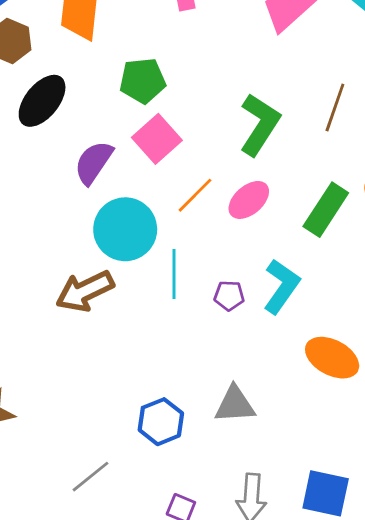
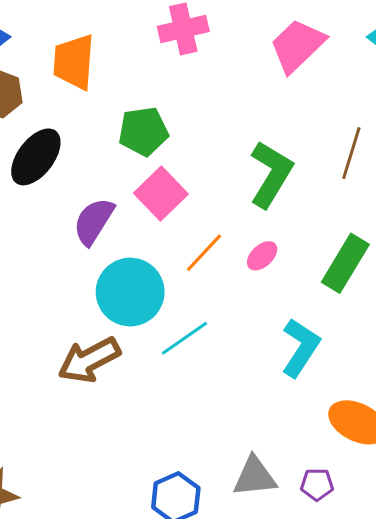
pink ellipse: (249, 200) -> (262, 256), size x0.7
cyan line: (174, 274) -> (184, 338), turned 57
purple pentagon: (229, 296) -> (317, 484), moved

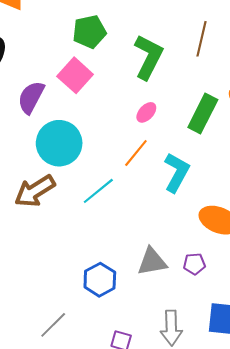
green pentagon: (143, 131) -> (89, 32), moved
orange line: (204, 253) -> (136, 153), moved
cyan line: (184, 338) -> (98, 191), moved

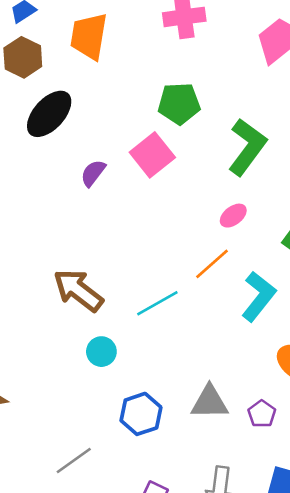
purple semicircle: (31, 97) -> (93, 173), size x0.7
cyan circle: (59, 143) -> (101, 352), moved, size x0.5
brown arrow: (35, 191) -> (78, 290), turned 60
purple pentagon: (194, 264) -> (262, 414), turned 30

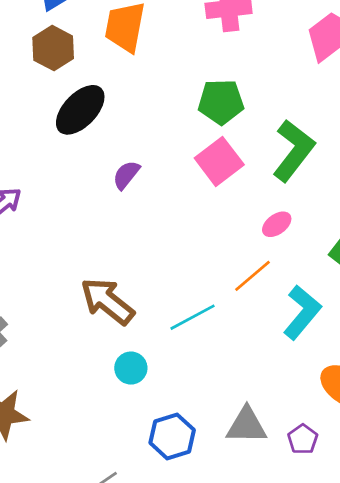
pink square: (152, 155) -> (219, 161), moved

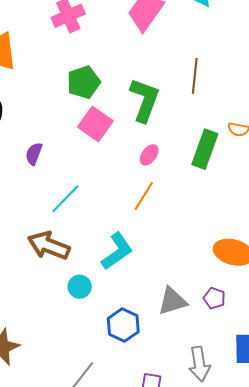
cyan L-shape: (302, 312) -> (117, 251), moved, turned 33
cyan line: (193, 317) -> (65, 199), moved

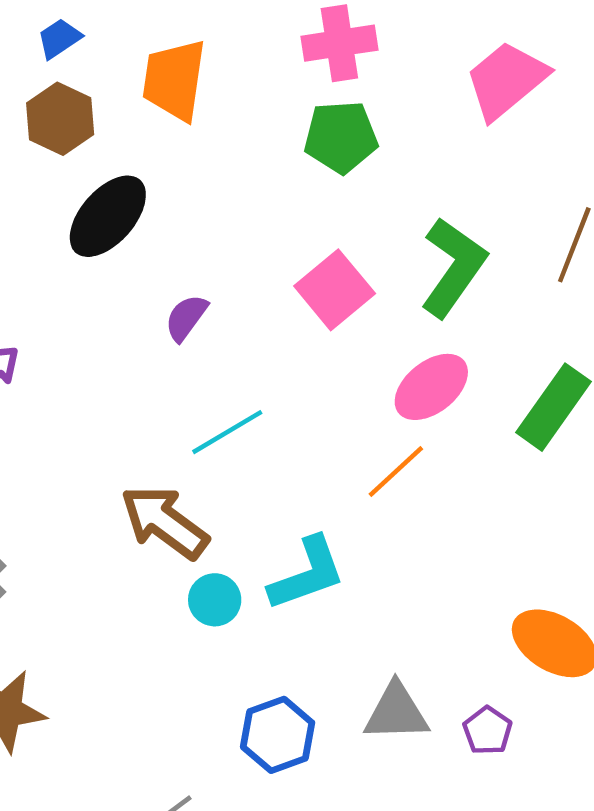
green pentagon: (84, 82) -> (341, 137), moved
pink ellipse: (149, 155) -> (431, 387), size x1.6
cyan circle: (80, 287) -> (215, 600), moved

